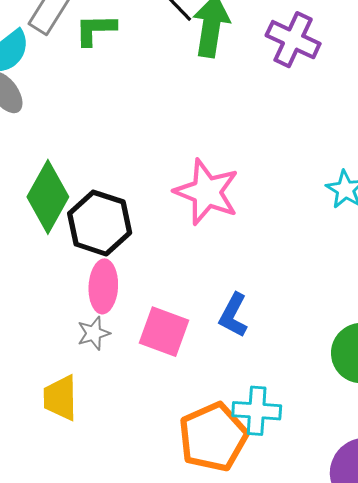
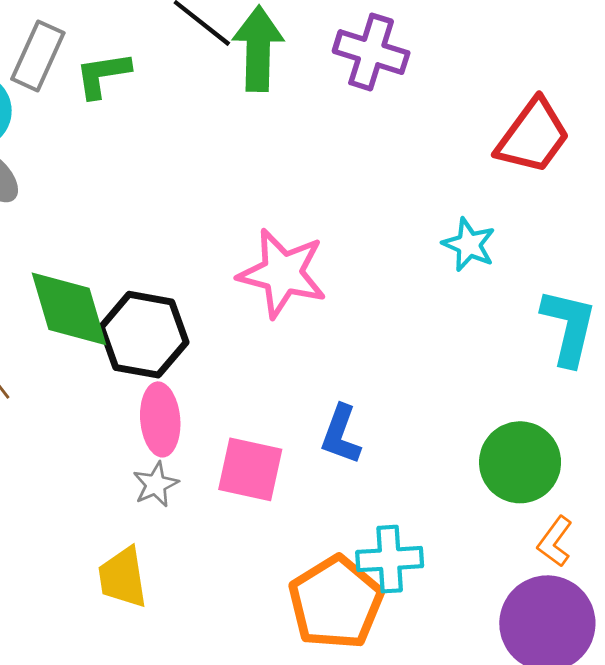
green diamond: (48, 197) -> (69, 309), turned -38

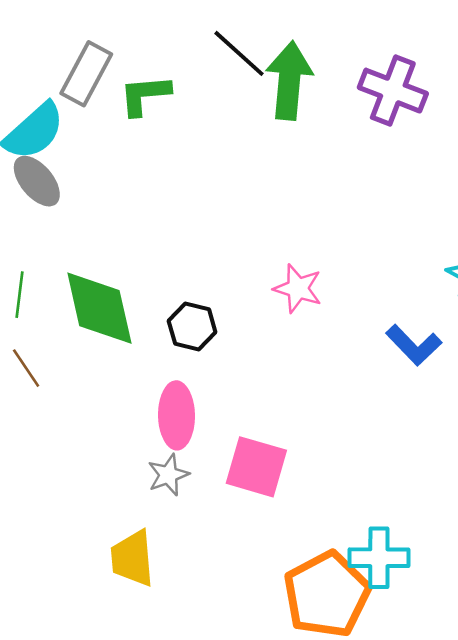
pink star: (282, 273) -> (298, 288), size x0.6
black hexagon: (144, 335) -> (192, 327), moved, size x0.6
blue L-shape: (341, 435) -> (414, 345), moved, turned -68

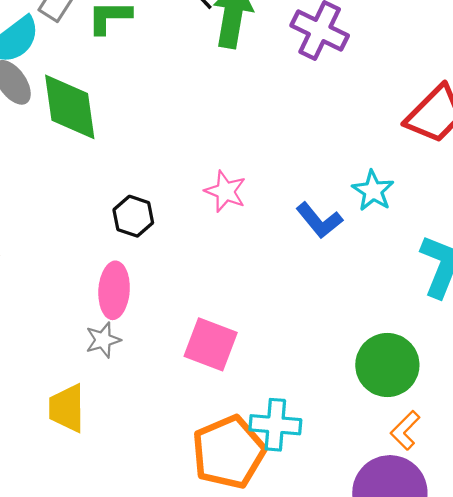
green diamond: (99, 308) -> (70, 107), moved
blue L-shape: (414, 345) -> (319, 220), moved
pink square: (256, 467) -> (211, 344), moved

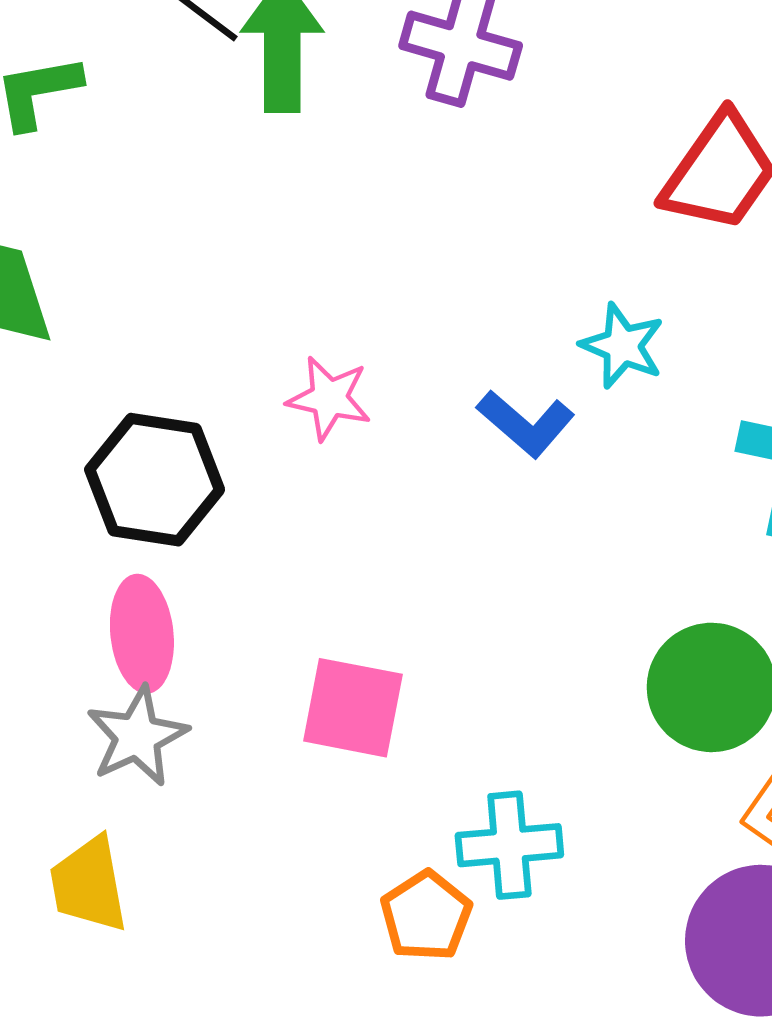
black hexagon: (133, 216) -> (155, 480), size x1.6
gray star: (103, 340) -> (137, 736), size x1.4
orange pentagon: (229, 452) -> (426, 916), size x0.6

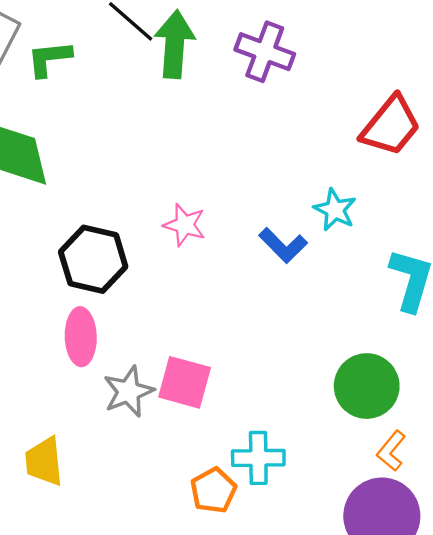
gray star: (137, 736) -> (129, 392), moved

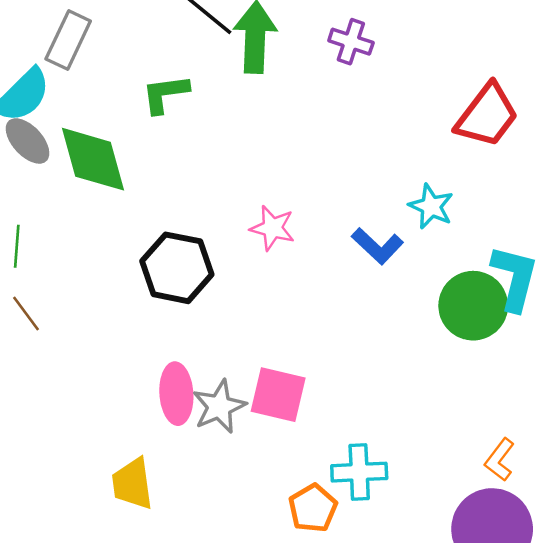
purple cross: (265, 52) -> (351, 42), size x0.7
green L-shape: (49, 59) -> (165, 94), moved
pink ellipse: (81, 337) -> (176, 394), moved
green circle: (367, 386) -> (473, 306), moved

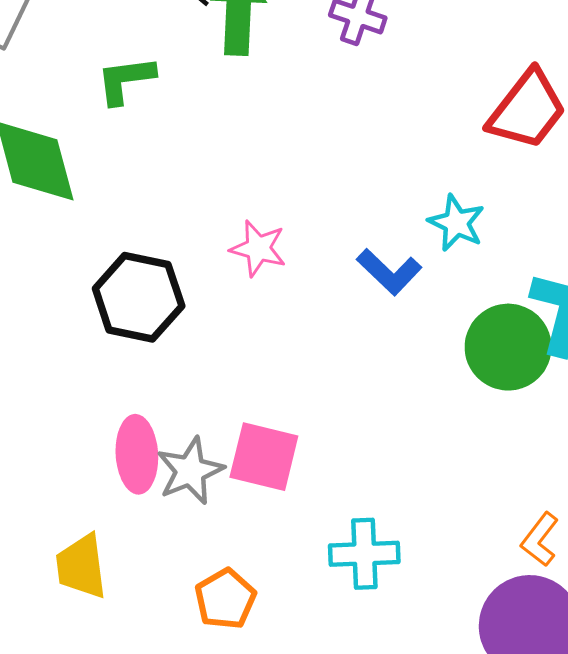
orange pentagon: (313, 508) -> (225, 599), moved

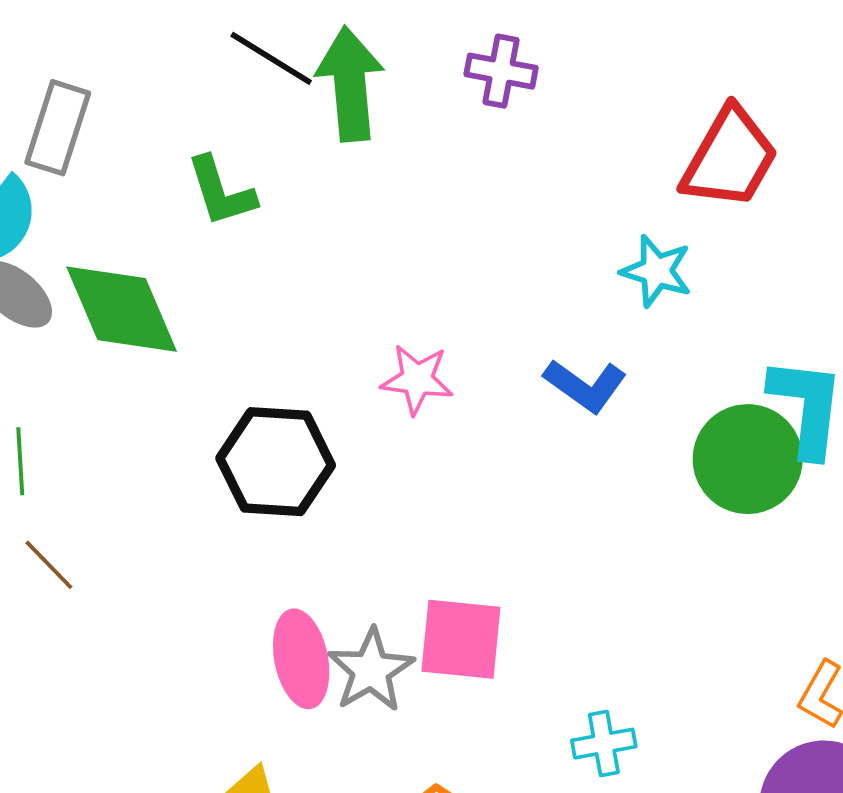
green L-shape: (126, 80) -> (221, 192), turned -92
cyan star: (456, 223) -> (656, 271), moved
cyan cross: (364, 554) -> (604, 744), size x0.7

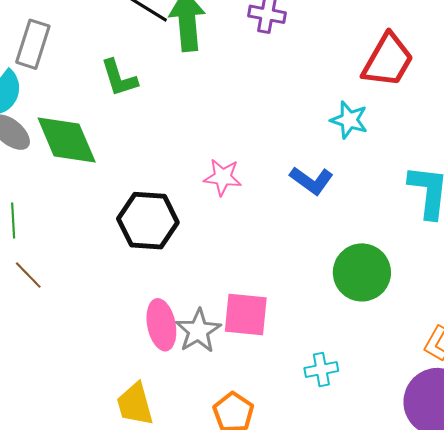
green circle: (748, 459) -> (362, 272), moved

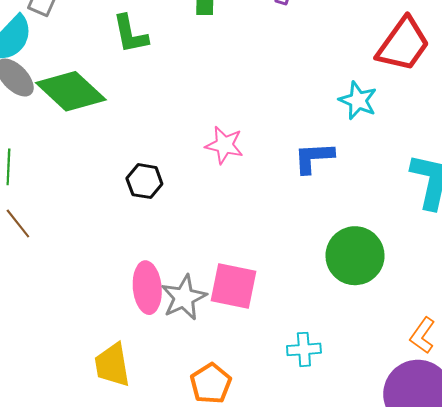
green diamond: (67, 140) -> (71, 91), turned -30
blue L-shape: (311, 180) -> (314, 158), turned 135
black hexagon: (148, 221) -> (144, 181), size x0.6

